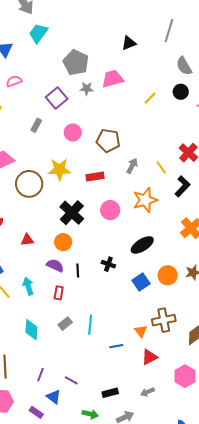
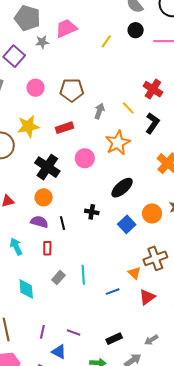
gray arrow: (147, 392) -> (151, 340), moved

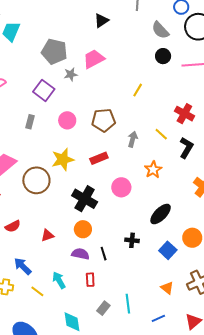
yellow line: (106, 41) -> (138, 90), moved
orange star: (118, 143) -> (153, 170), size x0.7
orange triangle: (134, 273) -> (167, 288), moved

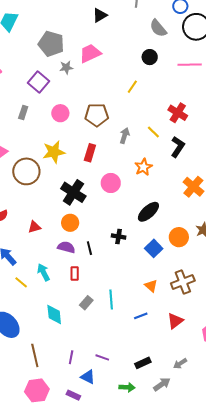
black circle: (163, 56) -> (150, 57), moved
red rectangle: (99, 158) -> (90, 153), turned -54

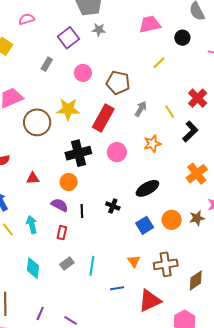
pink trapezoid: (90, 53) -> (150, 24), moved
red rectangle: (90, 153) -> (103, 118), size x1.5
black cross: (73, 192) -> (78, 153), turned 30
red triangle: (175, 321) -> (150, 301), size x1.4

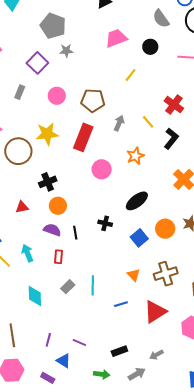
black cross: (78, 153) -> (48, 182), moved, size x0.7

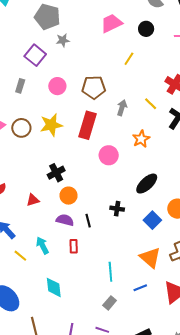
brown circle: (18, 151) -> (21, 128), moved, size x0.7
orange triangle: (134, 275) -> (150, 258), size x1.6
gray rectangle: (68, 287) -> (110, 303), moved

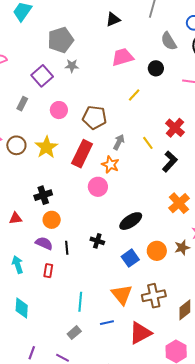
gray pentagon: (47, 17) -> (61, 40), turned 30
yellow star: (51, 125) -> (46, 147), turned -30
orange star: (141, 139) -> (110, 165), moved, turned -30

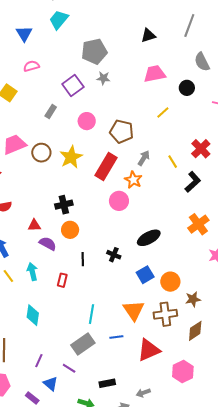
purple semicircle: (44, 243) -> (48, 244), moved
brown star: (182, 247) -> (193, 299), moved
orange circle: (157, 251) -> (170, 282), moved
gray rectangle: (74, 333) -> (83, 344), size x1.6

